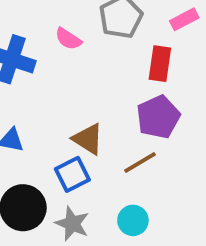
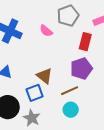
pink semicircle: (68, 39) -> (46, 31), moved
cyan circle: (133, 220) -> (71, 110), moved

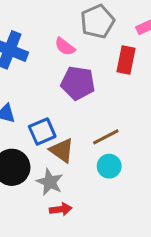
purple pentagon: (81, 69) -> (78, 83), moved, turned 30
brown triangle: (44, 76) -> (62, 150), moved
blue square: (35, 93) -> (42, 131), moved

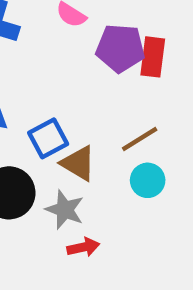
red rectangle: (126, 60) -> (153, 57), moved
purple pentagon: (78, 83) -> (120, 48), moved

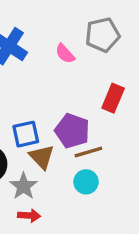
purple pentagon: (120, 48) -> (72, 131), moved

